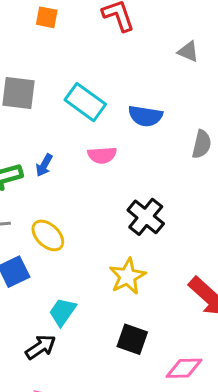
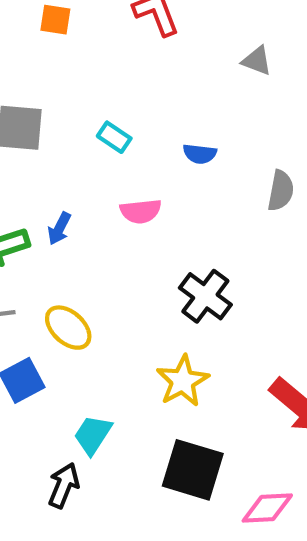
cyan rectangle: (85, 102) -> (114, 137), size x0.6
blue semicircle: (145, 116) -> (200, 154), size x0.7
black square: (132, 339) -> (193, 470), size x1.4
black arrow: (41, 347) -> (64, 485), turned -32

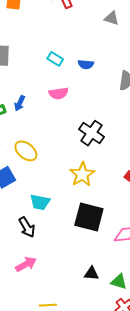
cyan rectangle: (114, 137) -> (55, 59), moved
cyan trapezoid: (93, 435) -> (40, 202), turned -110
black arrow: (64, 485) -> (27, 227), turned 130

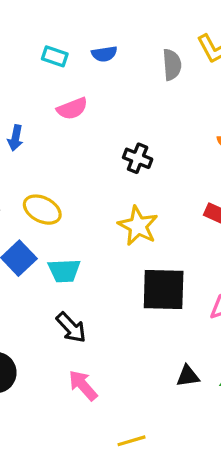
black cross: (91, 133) -> (138, 158), size x0.7
cyan trapezoid: (40, 202) -> (64, 271), moved
pink arrow: (26, 264) -> (83, 385), turned -90

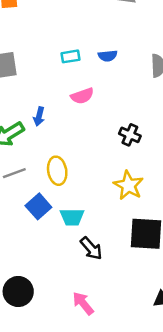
cyan rectangle: (55, 56) -> (71, 56), turned -30
yellow ellipse: (42, 210) -> (57, 171), turned 52
black arrow: (71, 328) -> (91, 248), moved

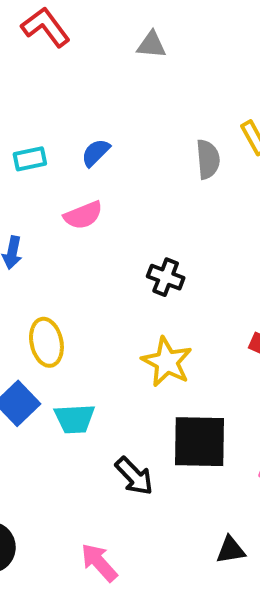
cyan rectangle: (71, 56) -> (30, 159), moved
blue semicircle: (108, 56) -> (96, 153), moved, turned 144
black arrow: (91, 248) -> (134, 476), moved

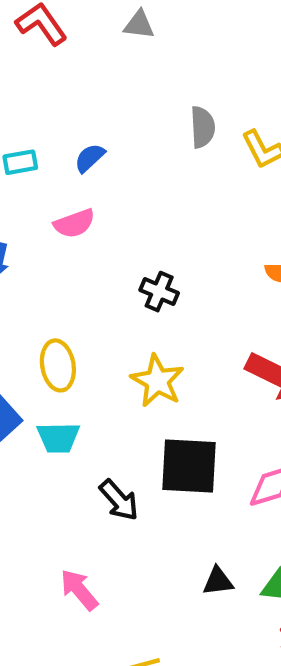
gray triangle: (152, 45) -> (139, 25), moved
gray semicircle: (208, 159) -> (203, 127), moved
yellow ellipse: (46, 342) -> (58, 365), moved

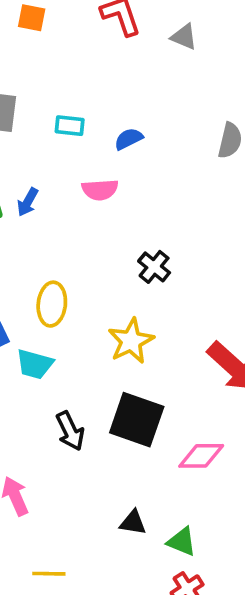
gray triangle: (139, 25) -> (184, 37), moved

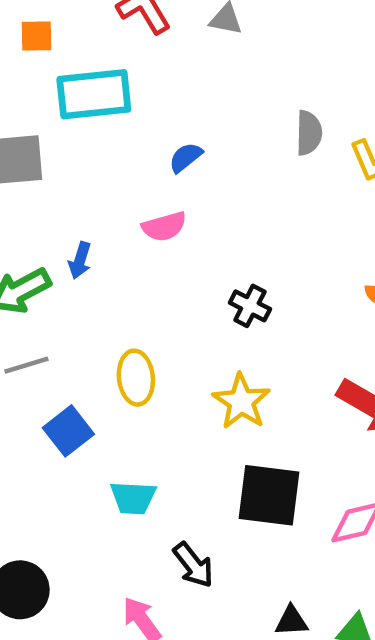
cyan rectangle: (70, 126) -> (94, 94), moved, size x2.0
cyan trapezoid: (35, 364) -> (133, 498), moved
black arrow: (70, 431) -> (193, 565), moved

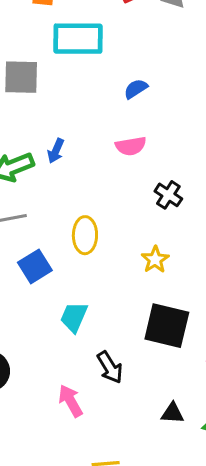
pink semicircle: (164, 227) -> (131, 146), moved
yellow star: (241, 401) -> (155, 260), size x0.7
cyan trapezoid: (133, 498) -> (74, 317), turned 104

